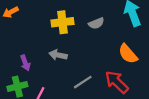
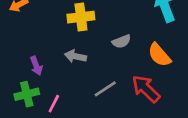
gray semicircle: (96, 23) -> (121, 41), moved

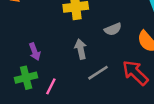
gray arrow: (75, 56) -> (81, 49), moved, turned 66

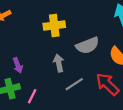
gray semicircle: (113, 29) -> (88, 45), size x1.5

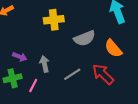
gray arrow: (59, 63) -> (44, 64), moved
purple arrow: (18, 65) -> (20, 57), turned -48

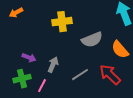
gray arrow: (44, 64) -> (53, 65), turned 35

